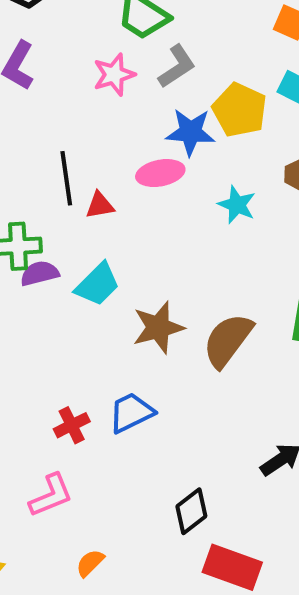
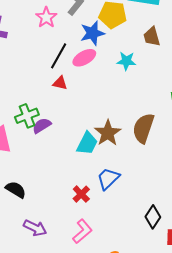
black line: (66, 178) -> (59, 56), moved, turned 56
red triangle: (100, 205) -> (60, 83), turned 42
cyan trapezoid: (97, 284) -> (87, 143), moved

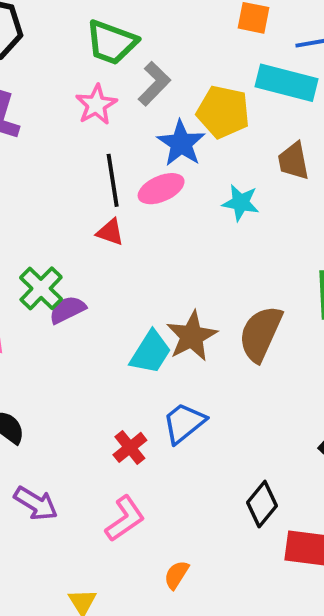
blue star: (92, 33) -> (181, 143), turned -30
black line: (59, 56) -> (113, 180), turned -44
green cross: (27, 116) -> (41, 288), turned -30

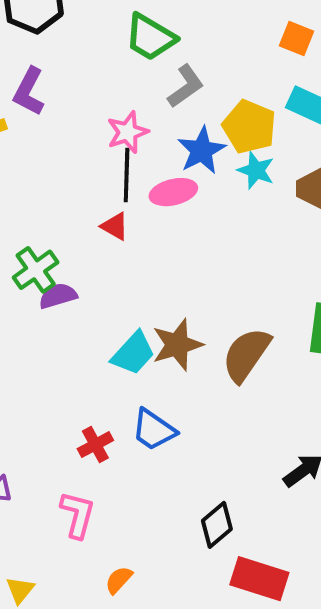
pink star: (96, 105) -> (128, 132), moved
cyan star: (241, 203) -> (256, 170), moved
blue trapezoid: (184, 423) -> (154, 430), turned -117
pink L-shape: (125, 519) -> (78, 515), turned -51

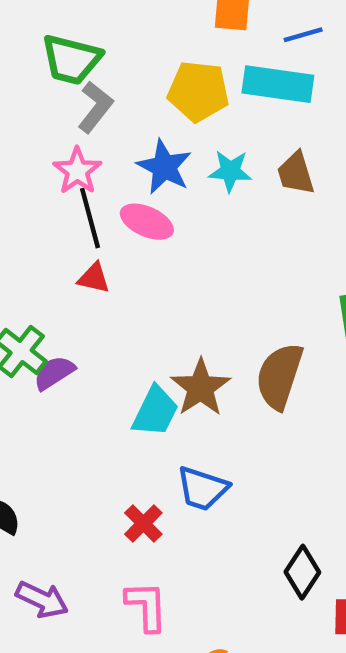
gray L-shape: (186, 86) -> (95, 107), moved
yellow pentagon: (249, 127) -> (198, 91), moved
pink ellipse: (173, 192) -> (147, 222), turned 54

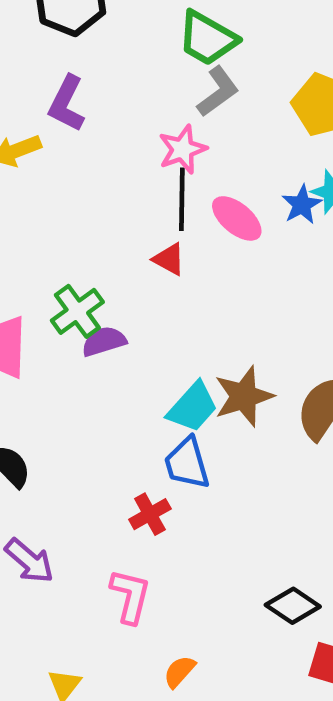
blue star: (164, 167) -> (302, 205), moved, size x0.7
blue trapezoid: (202, 488) -> (187, 463), moved, turned 40
black diamond: (302, 572) -> (293, 606), turned 75

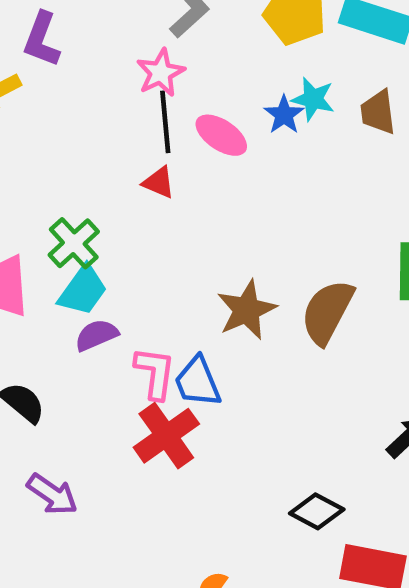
purple semicircle: (104, 341) -> (96, 335), moved
cyan trapezoid: (193, 407) -> (83, 290), moved
red cross: (150, 514) -> (166, 436), size x1.6
pink L-shape: (130, 596) -> (155, 373), moved

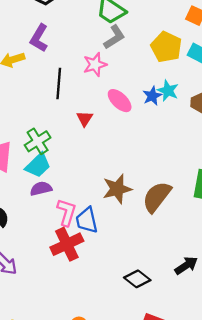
black line: (165, 122) -> (59, 83), moved
red triangle: (159, 182) -> (85, 119), turned 30
black diamond: (317, 511) -> (137, 279), moved

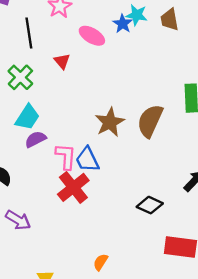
green cross: (38, 141) -> (20, 77), moved

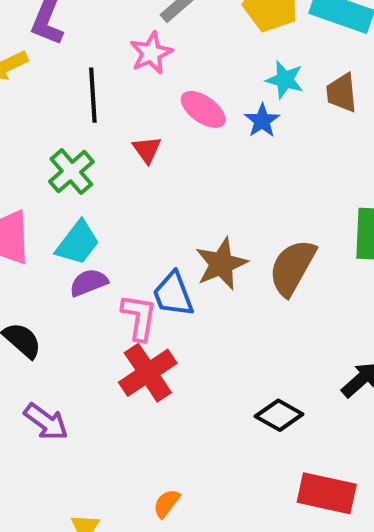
blue star: (123, 24) -> (262, 121), moved
blue trapezoid: (87, 160) -> (173, 294), moved
orange semicircle: (101, 262) -> (167, 503), moved

